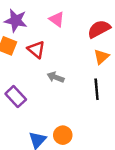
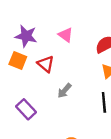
gray arrow: (56, 77) -> (64, 91), turned -70

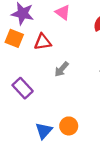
red triangle: (46, 64) -> (43, 42), turned -48

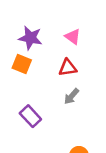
red triangle: (43, 42) -> (68, 68), moved

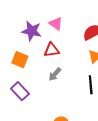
purple star: (30, 38) -> (32, 31), moved
orange square: (22, 64) -> (20, 60), moved

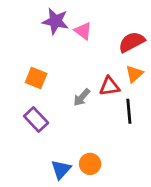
purple star: (32, 31) -> (55, 21), moved
red triangle: (52, 50) -> (109, 86), moved

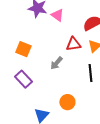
red triangle: (109, 86) -> (73, 44), moved
orange circle: (90, 164) -> (67, 102), moved

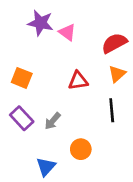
red triangle: (73, 44) -> (78, 81), moved
gray arrow: (56, 63) -> (53, 121), moved

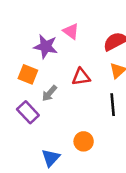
purple star: (40, 23) -> (46, 46), moved
gray arrow: (53, 121) -> (49, 93), moved

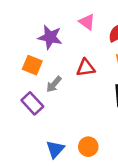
pink triangle: (71, 31) -> (87, 22), moved
orange circle: (84, 141) -> (88, 147), moved

